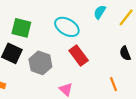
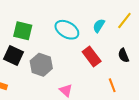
cyan semicircle: (100, 12) -> (99, 26), moved
red rectangle: (79, 55) -> (92, 56), moved

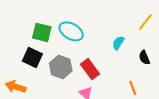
cyan semicircle: (99, 26) -> (118, 43), moved
cyan ellipse: (67, 30) -> (71, 31), moved
red rectangle: (92, 56) -> (90, 69), moved

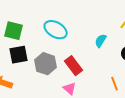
green square: (42, 32) -> (14, 31), moved
black square: (32, 58) -> (19, 55), turned -36

